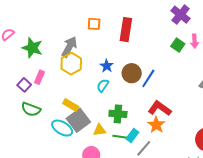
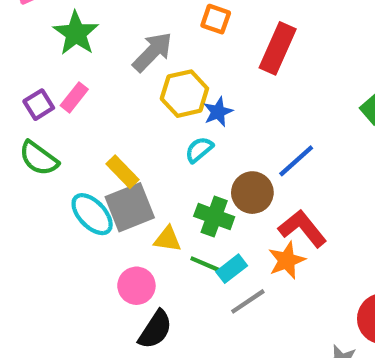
yellow hexagon: (71, 64) -> (184, 94), moved
brown circle: (132, 73) -> (252, 193), moved

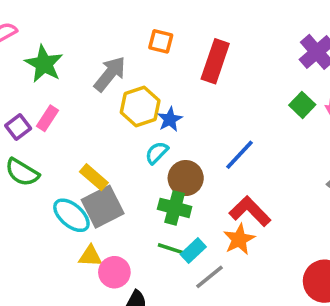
brown circle: (252, 193) -> (186, 178), moved
yellow triangle: (168, 239) -> (90, 256), moved

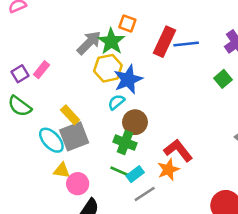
green star: (44, 64) -> (111, 41), moved
blue star: (170, 119) -> (128, 79), size x1.6
blue line: (239, 155) -> (186, 44), moved, turned 35

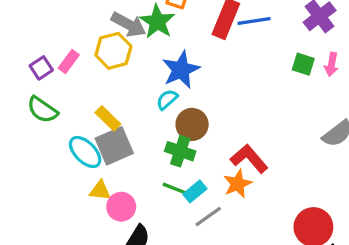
gray arrow: (89, 43) -> (129, 24), turned 76
yellow hexagon: (108, 68) -> (113, 51), moved
green square: (223, 79) -> (303, 64), turned -30

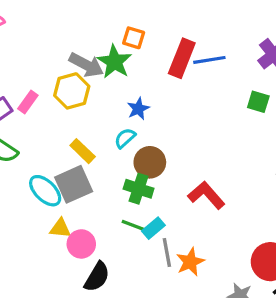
blue star: (181, 70) -> (138, 109), size x0.6
yellow rectangle: (108, 118) -> (83, 151), moved
orange star: (238, 184) -> (190, 262), moved
gray line: (208, 216) -> (167, 253), turned -64

